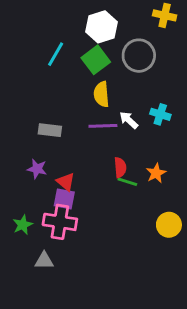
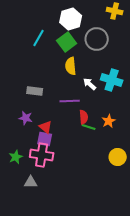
cyan cross: (160, 114) -> (112, 80), size x1.5
purple line: (103, 126) -> (70, 101), moved

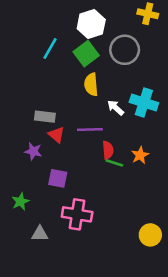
red triangle: (46, 127) -> (56, 135), moved
pink cross: (42, 155) -> (77, 214), moved
yellow circle: (118, 157) -> (150, 235), moved

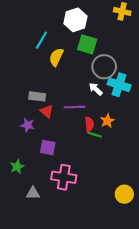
gray circle: (125, 50) -> (104, 67), moved
green square: (86, 54) -> (87, 44), moved, turned -36
yellow semicircle: (91, 84) -> (56, 57), moved, turned 30
orange star: (140, 155) -> (107, 121), moved

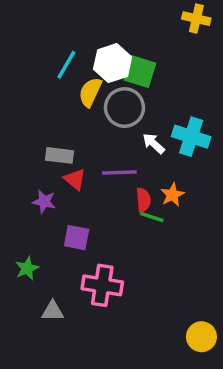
white hexagon: (75, 20) -> (113, 63), moved
gray circle: (104, 67) -> (124, 108), moved
yellow circle: (124, 194) -> (201, 337), moved

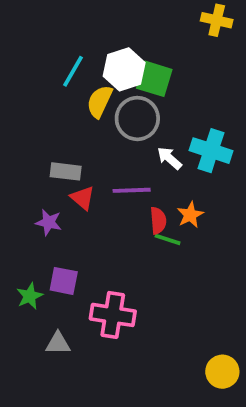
purple square: (77, 238) -> (64, 281), moved

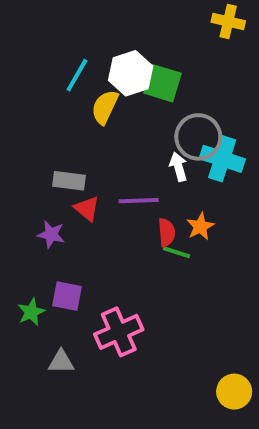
gray circle: (137, 118) -> (198, 137), moved
white arrow: (169, 158) -> (178, 167), turned 32
pink cross: (113, 315) -> (119, 332), turned -33

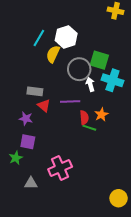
green square: (163, 83) -> (99, 60), moved
gray circle: (198, 137) -> (79, 69), moved
purple square: (67, 296) -> (28, 142), moved

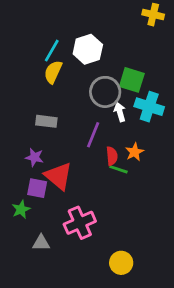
yellow semicircle: (53, 54) -> (53, 72), moved
purple line: (70, 101) -> (93, 135), turned -66
red triangle: (44, 105) -> (58, 176), moved, size x1.6
yellow circle: (119, 198) -> (121, 263), moved

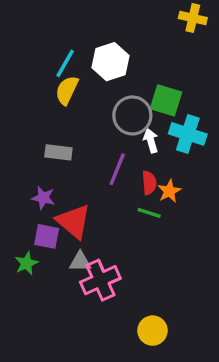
red semicircle: (112, 156) -> (149, 183), moved
gray triangle: (41, 243) -> (80, 262), moved

